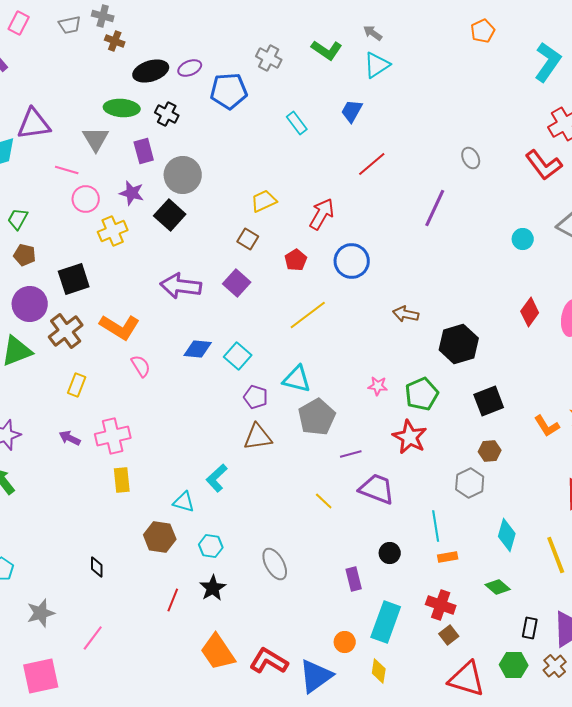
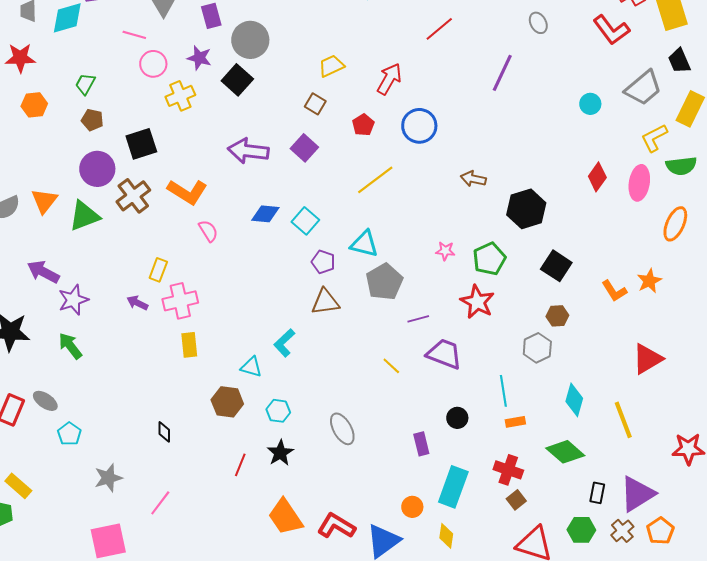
yellow rectangle: (77, 385) -> (158, 270), moved
black square: (489, 401) -> (556, 266), turned -36
green diamond: (498, 587) -> (565, 452), size x1.5

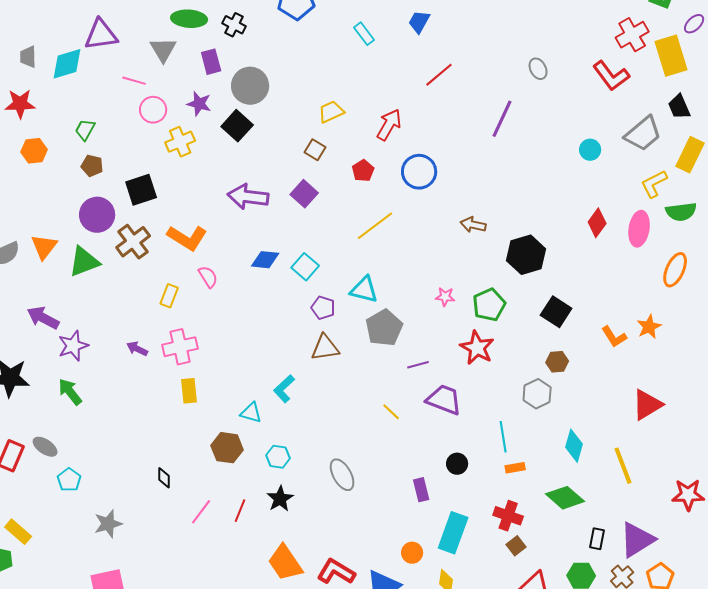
yellow rectangle: (158, 270) -> (169, 296), moved
pink line: (160, 503) -> (201, 512), moved

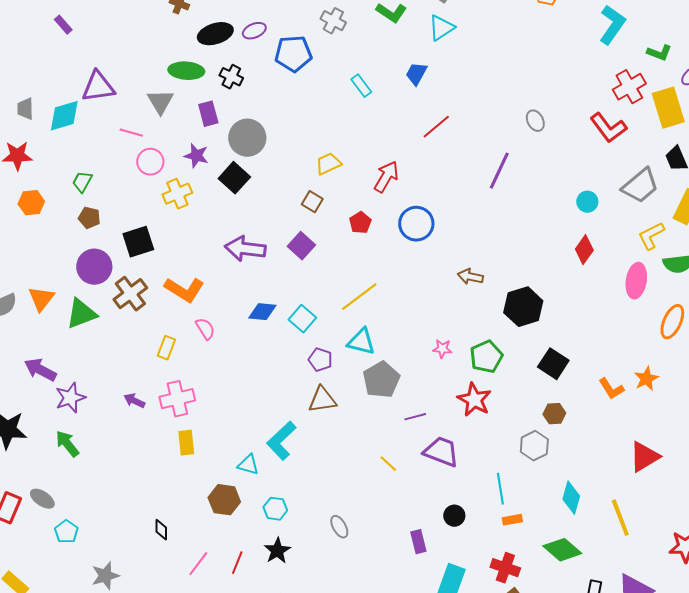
red diamond: (597, 223) -> (584, 250), moved
yellow line: (375, 226) -> (359, 297), moved
cyan L-shape: (284, 389) -> (281, 441), size x1.4
gray ellipse: (342, 475) -> (339, 527), size x0.7

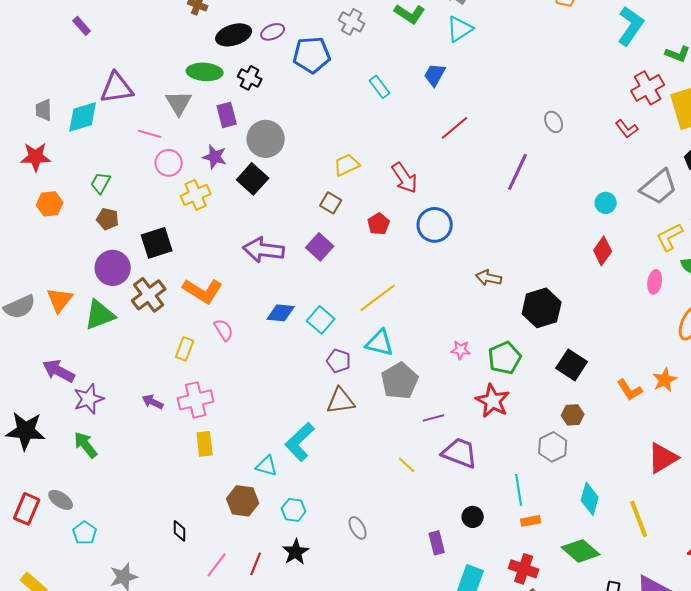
red L-shape: (608, 128) -> (627, 129), size x0.6
red arrow: (386, 177) -> (405, 178), turned 116
pink ellipse: (636, 281) -> (655, 282), size x0.7

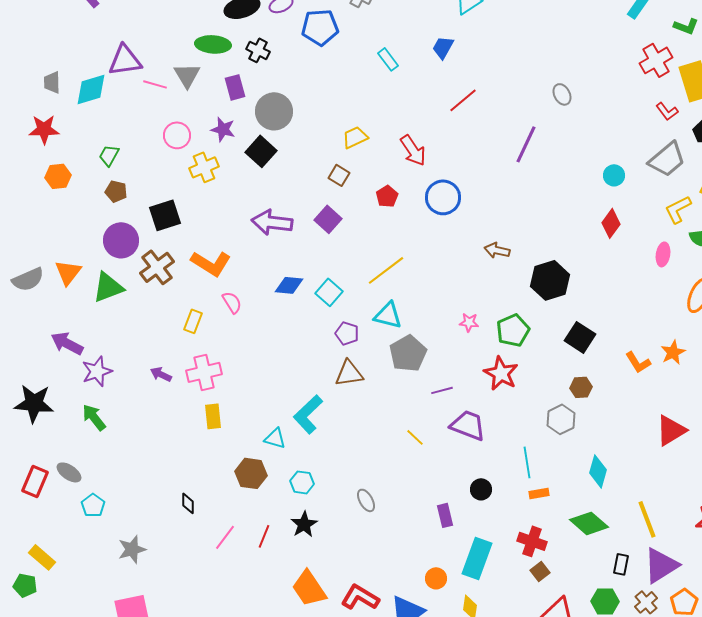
red L-shape: (627, 129) -> (667, 111), moved
pink line: (150, 134) -> (155, 84), moved
yellow line: (639, 519) -> (647, 519), moved

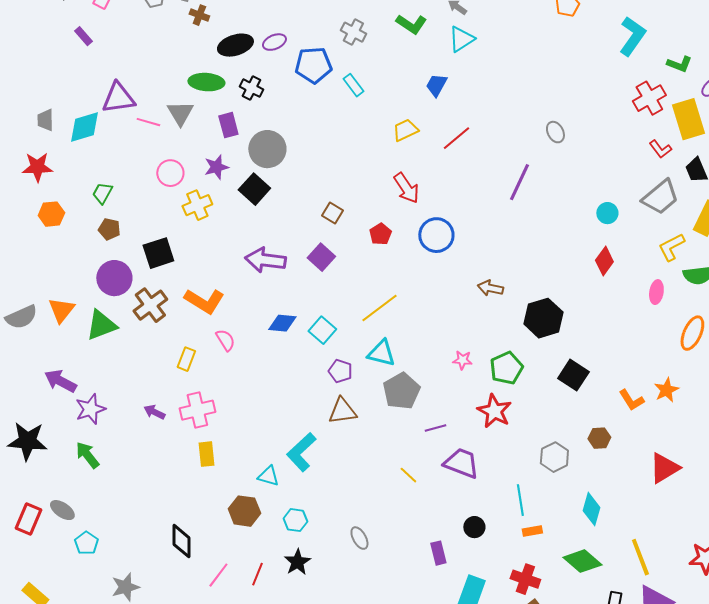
cyan rectangle: (388, 59) -> (353, 85), moved
purple star: (223, 129) -> (216, 167), turned -30
yellow trapezoid: (355, 137) -> (405, 130), moved
brown hexagon: (581, 387) -> (599, 438), moved
black diamond: (188, 503) -> (181, 541), size x1.6

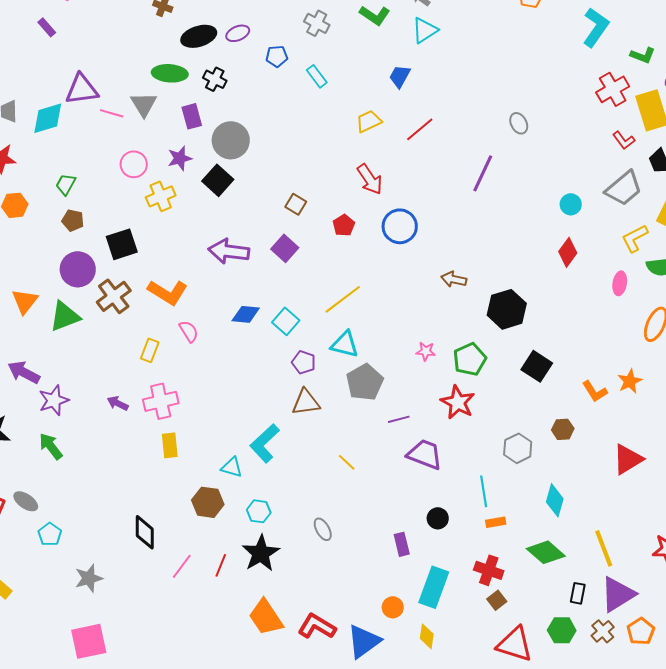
blue pentagon: (313, 65) -> (277, 56), size x0.6
yellow line: (408, 475) -> (347, 462), moved
black star: (297, 562) -> (261, 553), size x1.4

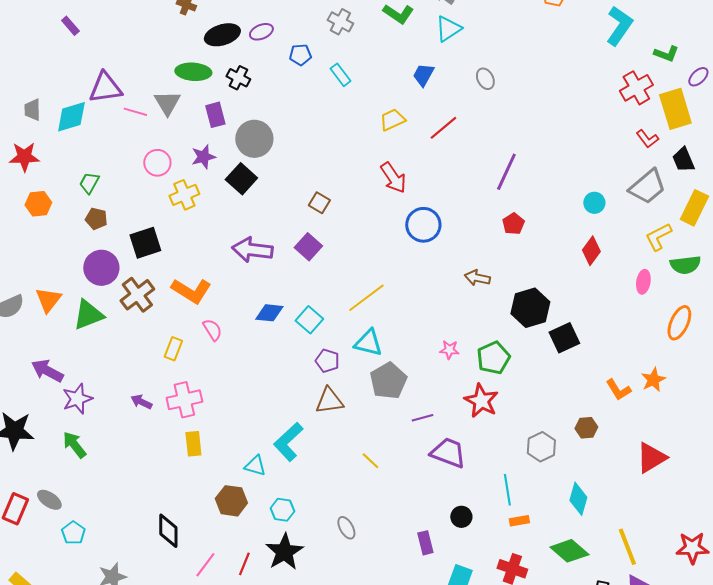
gray ellipse: (519, 123) -> (485, 79), moved
red pentagon: (344, 225) -> (513, 224), moved
black square: (537, 366) -> (564, 338), moved, turned 32

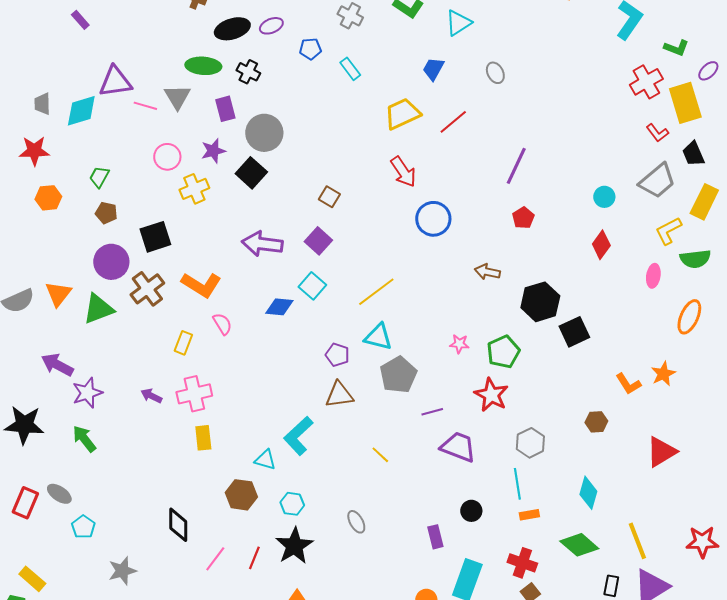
yellow trapezoid: (392, 120) -> (402, 114), size x1.4
cyan square: (309, 320) -> (312, 286), moved
gray hexagon: (541, 447) -> (530, 443), moved

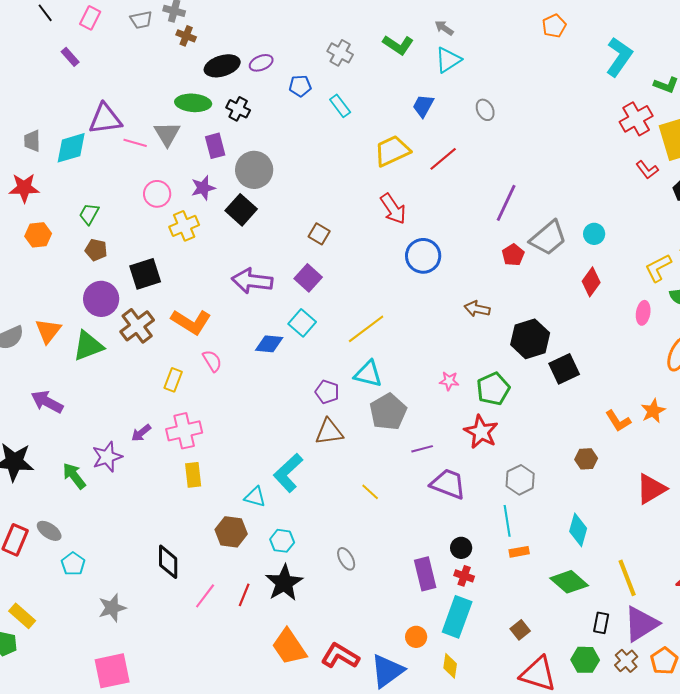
gray trapezoid: (657, 181) -> (548, 238), moved
purple star: (87, 393) -> (107, 457), moved
purple arrow: (151, 396) -> (141, 433), turned -65
purple rectangle: (435, 537) -> (425, 574), size x1.4
red cross: (522, 563) -> (464, 576), moved, size x0.7

